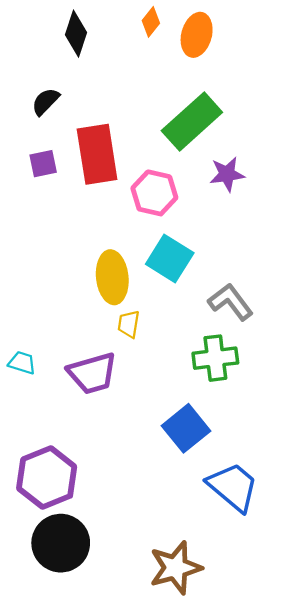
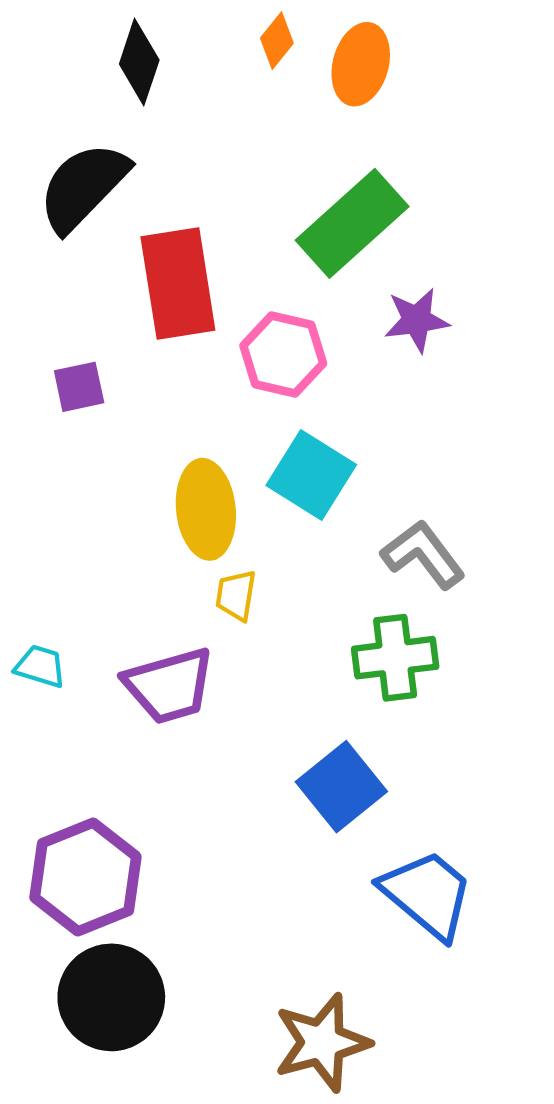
black semicircle: (45, 102) -> (83, 187), size x1.8
purple square: (43, 164) -> (79, 387), moved

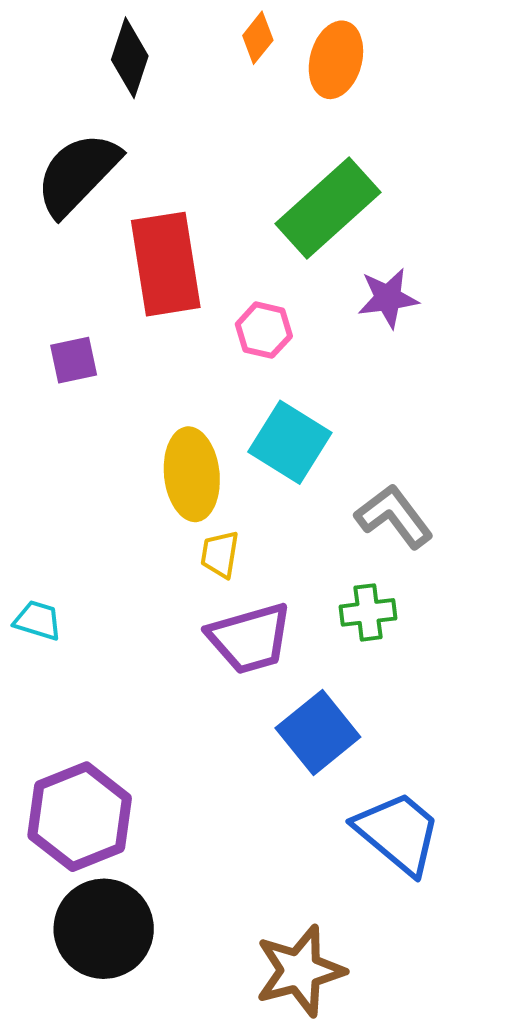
pink hexagon: (283, 355) -> (264, 330), size x0.7
green cross: (395, 658) -> (368, 612), size x0.7
purple trapezoid: (169, 686) -> (250, 638), moved

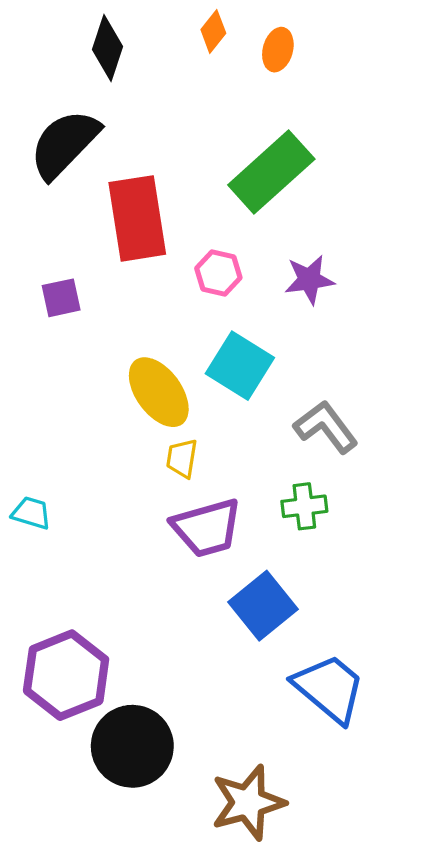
orange ellipse: (336, 60) -> (278, 50), size x0.7
purple star: (388, 298) -> (309, 280), moved
yellow ellipse: (192, 474) -> (159, 392), turned -30
black circle: (104, 929) -> (132, 746), moved

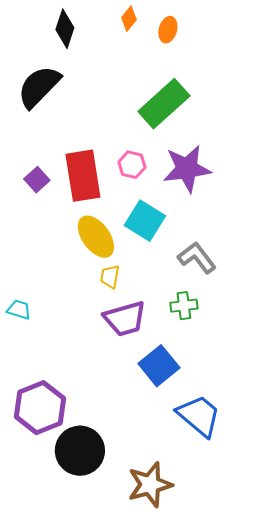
red rectangle: (137, 218) -> (83, 176), moved
purple star: (309, 280) -> (187, 169), size x1.6
purple square: (61, 298) -> (37, 180), turned -30

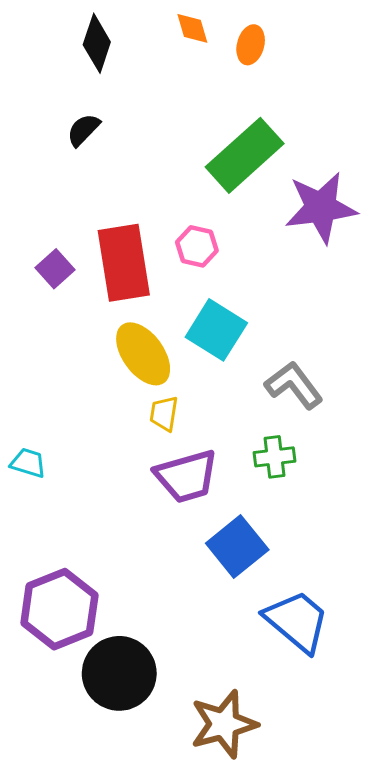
orange diamond: (129, 19) -> (192, 28), turned -55
black semicircle: (39, 87) -> (83, 130), moved, size x0.5
purple star: (187, 169) -> (321, 208), moved

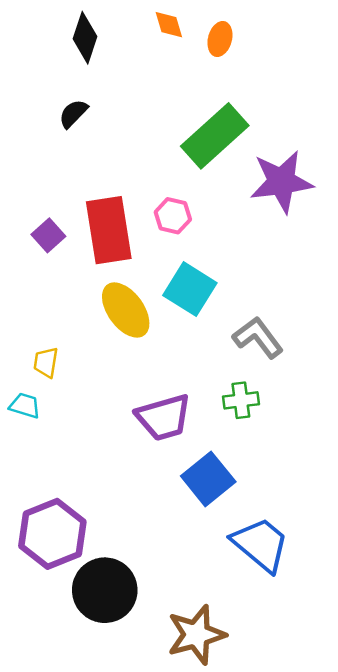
yellow trapezoid: (164, 414) -> (46, 362), moved

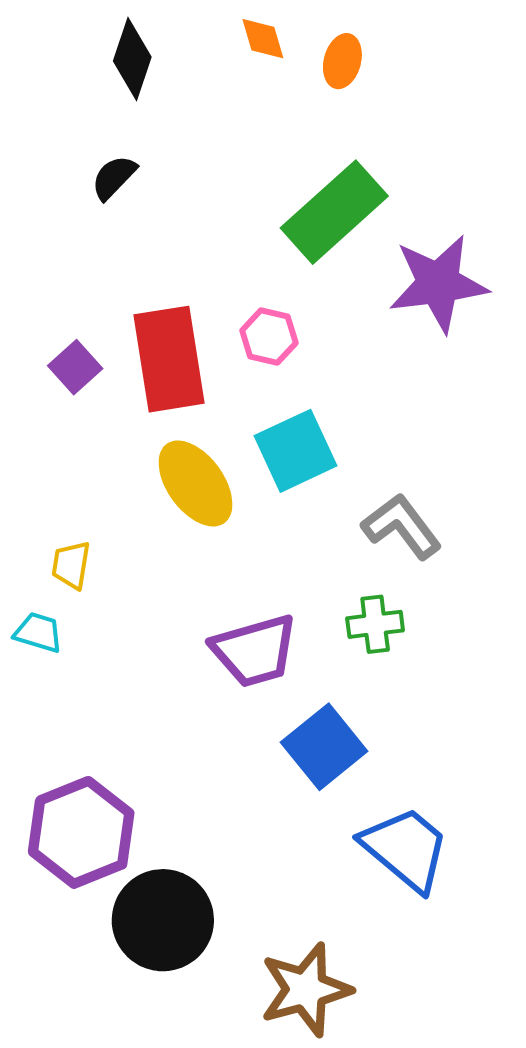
cyan square: (190, 289) -> (295, 451), turned 33

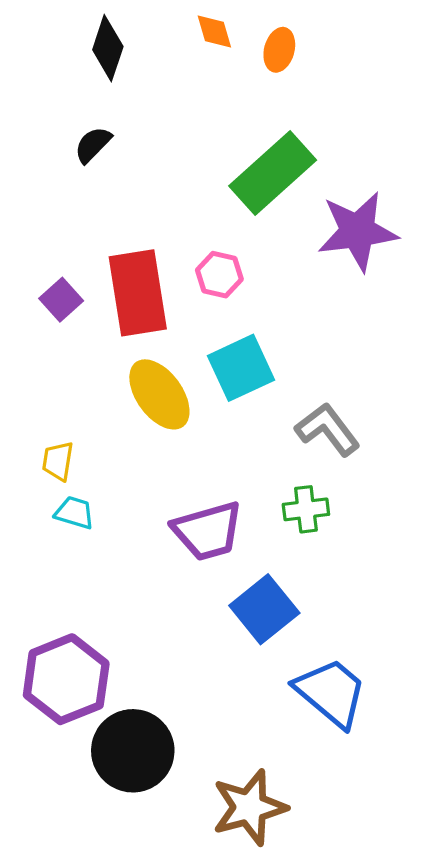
cyan trapezoid: (38, 632) -> (74, 513), moved

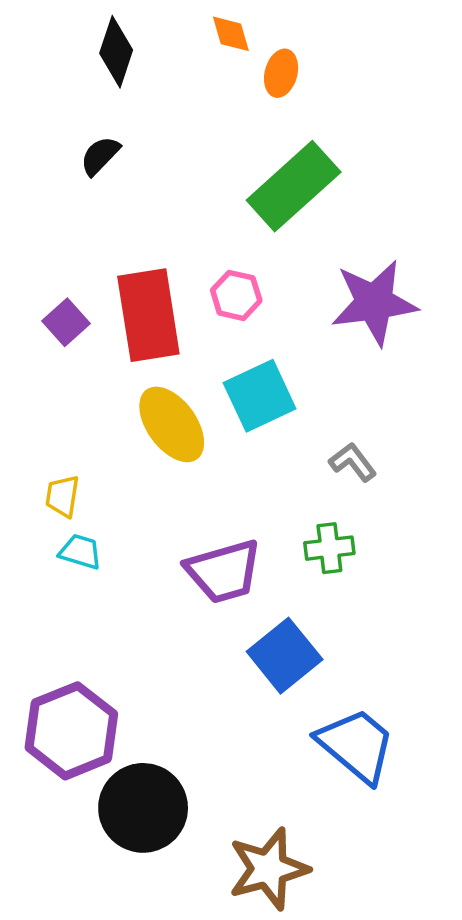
orange ellipse: (279, 50) -> (281, 73), moved
purple star: (358, 231) -> (374, 303), moved
gray L-shape: (328, 429) -> (353, 462), size x0.7

